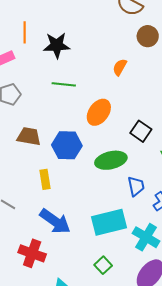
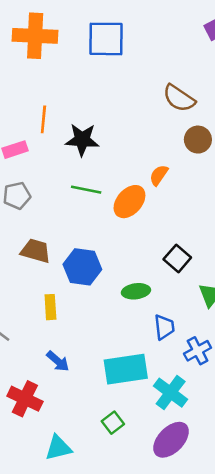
orange ellipse: (99, 112) -> (129, 202), moved
green ellipse: (111, 160) -> (136, 291), size x0.7
blue arrow: (55, 221) -> (58, 361), size x0.6

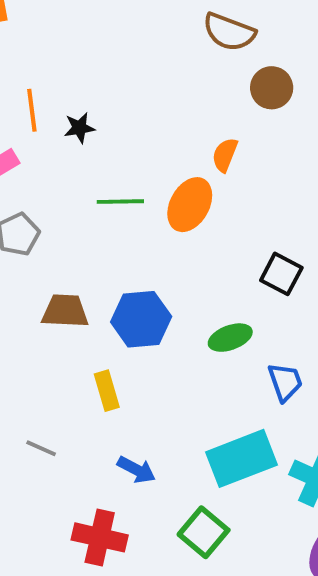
black star: (82, 140) -> (79, 128), moved, size x0.6
green square: (113, 423) -> (204, 532), moved, size x1.4

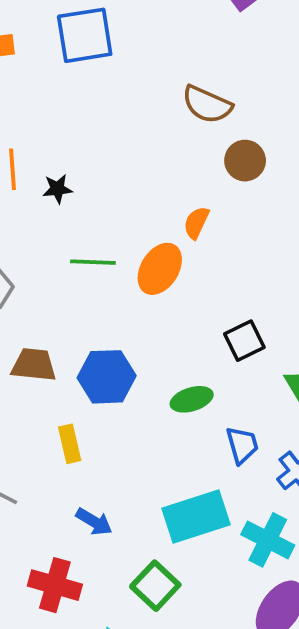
black square: (281, 274) -> (244, 341), turned 33

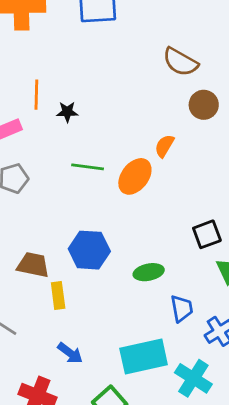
black square: (244, 341) -> (207, 234), moved
brown trapezoid: (34, 365) -> (33, 265), moved

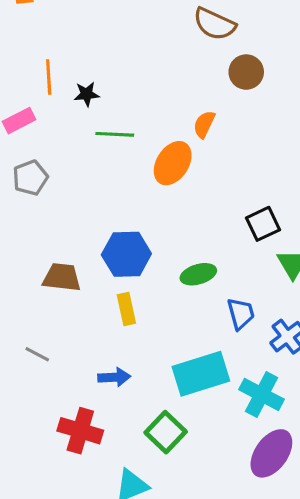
green line: (88, 167) -> (115, 134), moved
yellow rectangle: (58, 296) -> (126, 309), moved
blue arrow: (70, 353) -> (114, 377), turned -35

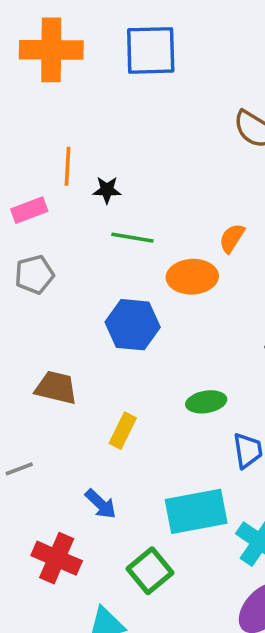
orange ellipse: (173, 163) -> (192, 277), turned 48
blue hexagon: (126, 254) -> (133, 325), moved
yellow rectangle: (126, 309) -> (123, 431), turned 32
gray line: (37, 354) -> (19, 469), turned -55
blue arrow: (114, 377) -> (101, 504), turned 40

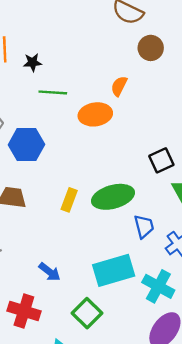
blue hexagon: (133, 325) -> (26, 145), moved
green ellipse: (206, 402) -> (113, 197), size x1.6
yellow rectangle: (123, 431) -> (69, 200), moved

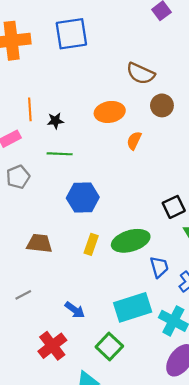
green line: (53, 92) -> (60, 154), moved
orange ellipse: (95, 114) -> (110, 112), moved
blue hexagon: (26, 145) -> (83, 198), moved
red cross: (24, 311) -> (52, 346), turned 36

